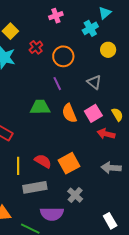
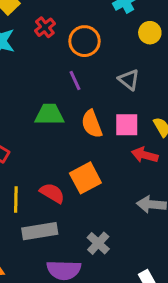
pink square: (93, 113) -> (127, 125), turned 30
orange square: (69, 163) -> (85, 178), moved

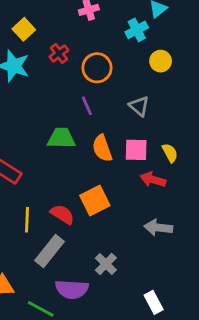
gray rectangle: (40, 231) -> (49, 251), turned -44

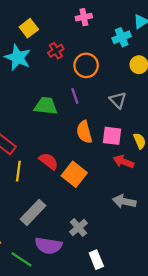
green trapezoid: (61, 138) -> (46, 106), moved
orange square: (95, 200) -> (74, 174), turned -30
red semicircle: (62, 214) -> (49, 161), moved
yellow line: (27, 220) -> (18, 171), moved
white rectangle: (154, 302) -> (96, 260), moved

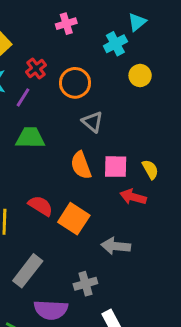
purple line: (75, 96) -> (23, 97), moved, turned 56
gray triangle: (118, 100) -> (92, 122), moved
gray arrow: (124, 201) -> (116, 246), moved
gray cross: (78, 227) -> (85, 284), turned 30

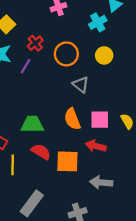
yellow circle: (140, 76) -> (104, 55), moved
green trapezoid: (30, 138) -> (32, 124), moved
red arrow: (133, 197) -> (96, 146), moved
orange square: (74, 219) -> (67, 161), turned -30

